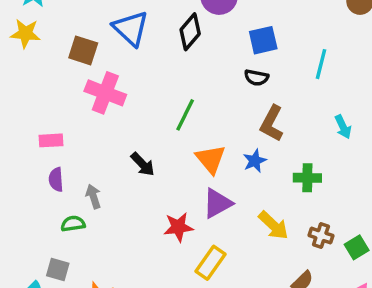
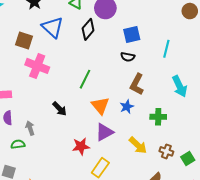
cyan arrow: (343, 127) -> (180, 86), size x1.5

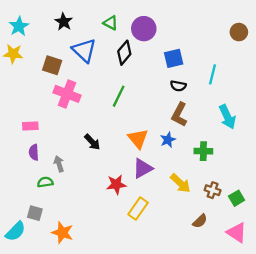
black semicircle: (128, 57) -> (178, 86), moved
green line: (85, 79) -> (119, 96), moved

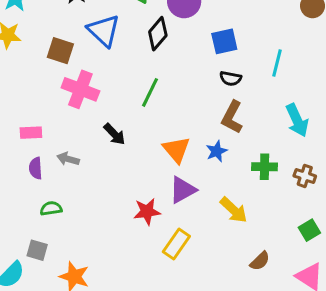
black arrow: (92, 142) -> (114, 134), moved
gray arrow: (59, 164) -> (68, 159), moved, turned -56
brown cross: (213, 190) -> (305, 176), moved

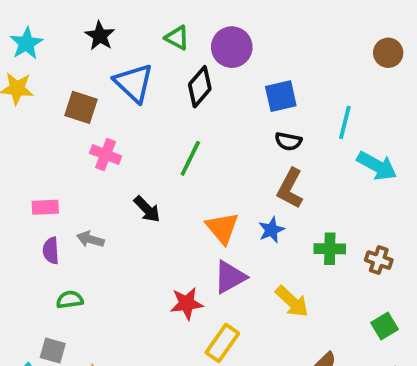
pink cross: (80, 89) -> (106, 155), size x0.7
cyan arrow: (297, 120) -> (377, 166), moved, turned -36

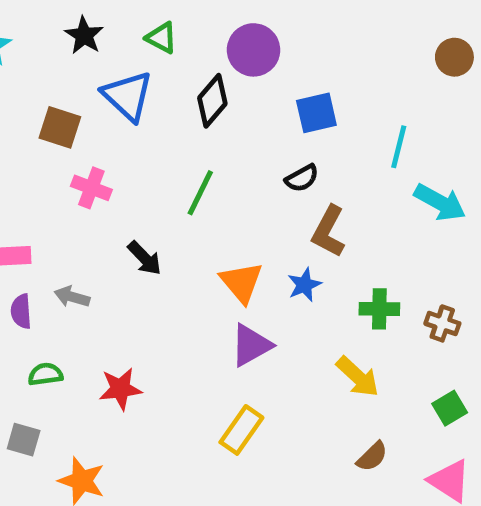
green triangle: (177, 38) -> (162, 38), moved
black semicircle: (288, 141) -> (302, 178), moved, turned -40
yellow arrow: (292, 302) -> (358, 377), moved
red star: (187, 303) -> (120, 389), moved

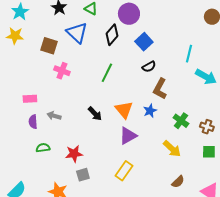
blue square: (316, 113) -> (144, 42), moved, turned -30
black arrow: (145, 258) -> (95, 114), moved
green cross: (379, 309) -> (181, 121), turned 35
green square: (450, 408) -> (209, 152), moved, turned 32
gray square: (24, 440) -> (83, 175), moved, turned -32

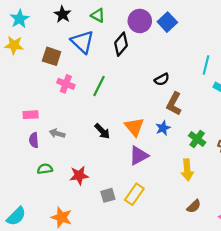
blue square: (144, 42) -> (167, 22), moved
green line: (107, 73) -> (99, 86), moved
yellow arrow: (172, 149) -> (187, 170), turned 42
gray square: (83, 175) -> (108, 195), moved

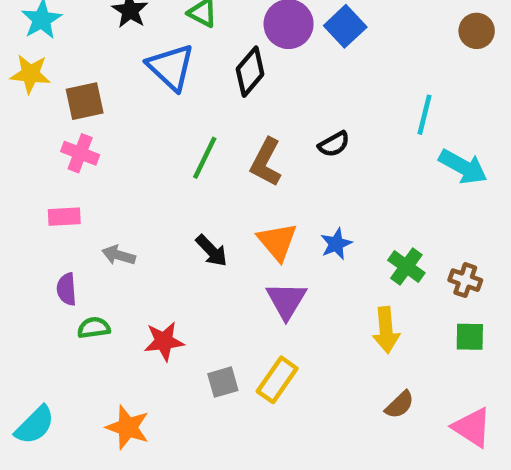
brown square: (52, 56) -> (85, 101), moved, turned -30
pink cross: (66, 84) -> (80, 153), moved
brown L-shape: (174, 104) -> (266, 162), moved
purple semicircle: (34, 140) -> (67, 289), moved
purple triangle: (139, 156) -> (286, 300), turned -30

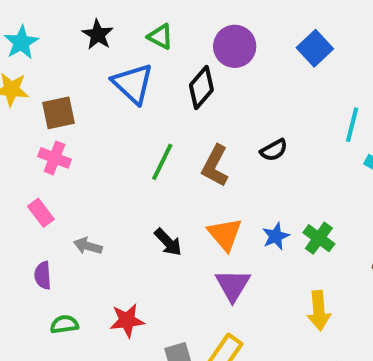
blue square: (345, 26) -> (315, 48), moved
pink rectangle: (64, 217) -> (41, 213), turned 56
green cross: (406, 266) -> (319, 238), moved
green semicircle: (94, 328) -> (64, 324), moved

